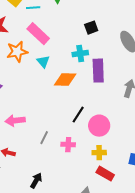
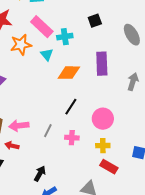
cyan cross: (80, 54) -> (65, 37), moved
black line: (78, 115) -> (71, 107), moved
pink arrow: (15, 121) -> (19, 126), moved

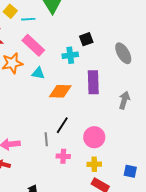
cyan cross: (65, 37) -> (70, 55), moved
cyan triangle: (47, 55) -> (38, 73), turned -40
gray line: (48, 131) -> (46, 139), moved, turned -32

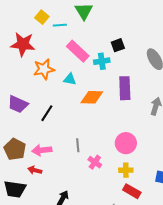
pink rectangle: (33, 45) -> (78, 51), moved
black line: (62, 125) -> (47, 113), moved
pink cross: (63, 156) -> (95, 162), turned 32

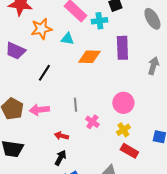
purple trapezoid: (18, 104) -> (15, 51), moved
red arrow: (35, 170) -> (61, 136), moved
yellow cross: (126, 170) -> (123, 130), turned -32

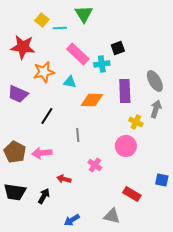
gray ellipse: (152, 19) -> (155, 81), moved
gray line: (75, 105) -> (78, 135), moved
yellow cross: (123, 130) -> (136, 122), moved, turned -32
black arrow: (60, 158) -> (44, 196), moved

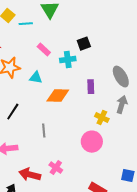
pink rectangle: (78, 54) -> (44, 50), size x0.6
purple rectangle: (125, 91) -> (91, 87), size x0.6
pink cross: (95, 165) -> (56, 168), moved
red arrow: (64, 179) -> (30, 175), size x1.5

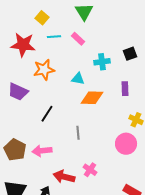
cyan line: (26, 24) -> (54, 37), moved
black square: (84, 44) -> (130, 54), moved
pink rectangle: (44, 50) -> (78, 39), moved
cyan triangle: (36, 78) -> (78, 79), moved

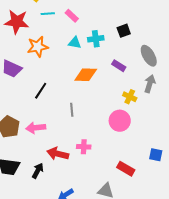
cyan triangle: (78, 79) -> (75, 43), moved
purple rectangle: (125, 89) -> (119, 66), turned -56
pink cross: (90, 170) -> (84, 147), turned -32

